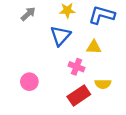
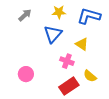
yellow triangle: (94, 47) -> (82, 44), turned 32
yellow semicircle: (103, 84) -> (90, 76), turned 40

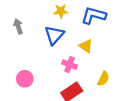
gray arrow: (25, 15) -> (18, 26), moved, turned -64
yellow semicircle: (90, 76) -> (103, 79), moved, turned -104

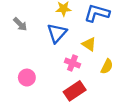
gray arrow: (18, 26) -> (20, 24), turned 152
yellow semicircle: (103, 79) -> (107, 66), moved

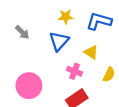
pink circle: (27, 78) -> (29, 86), size x1.5

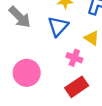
gray arrow: (22, 32) -> (20, 17), size x1.5

